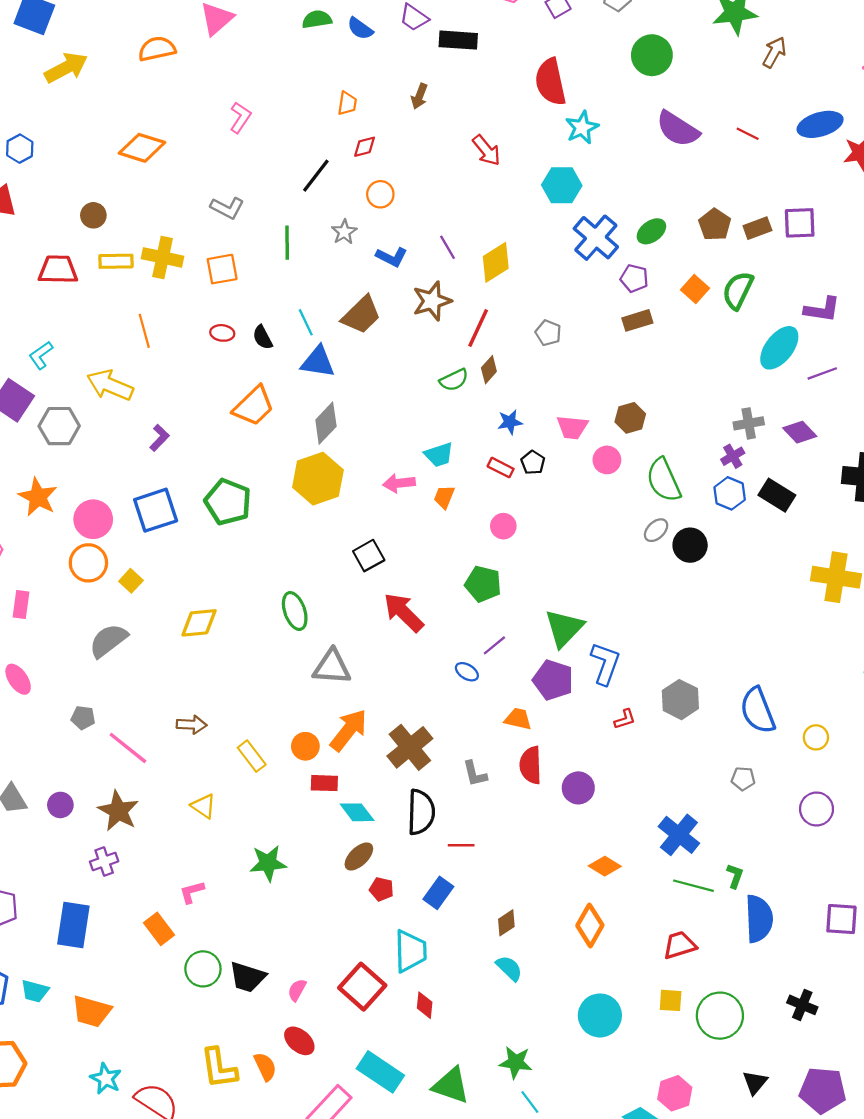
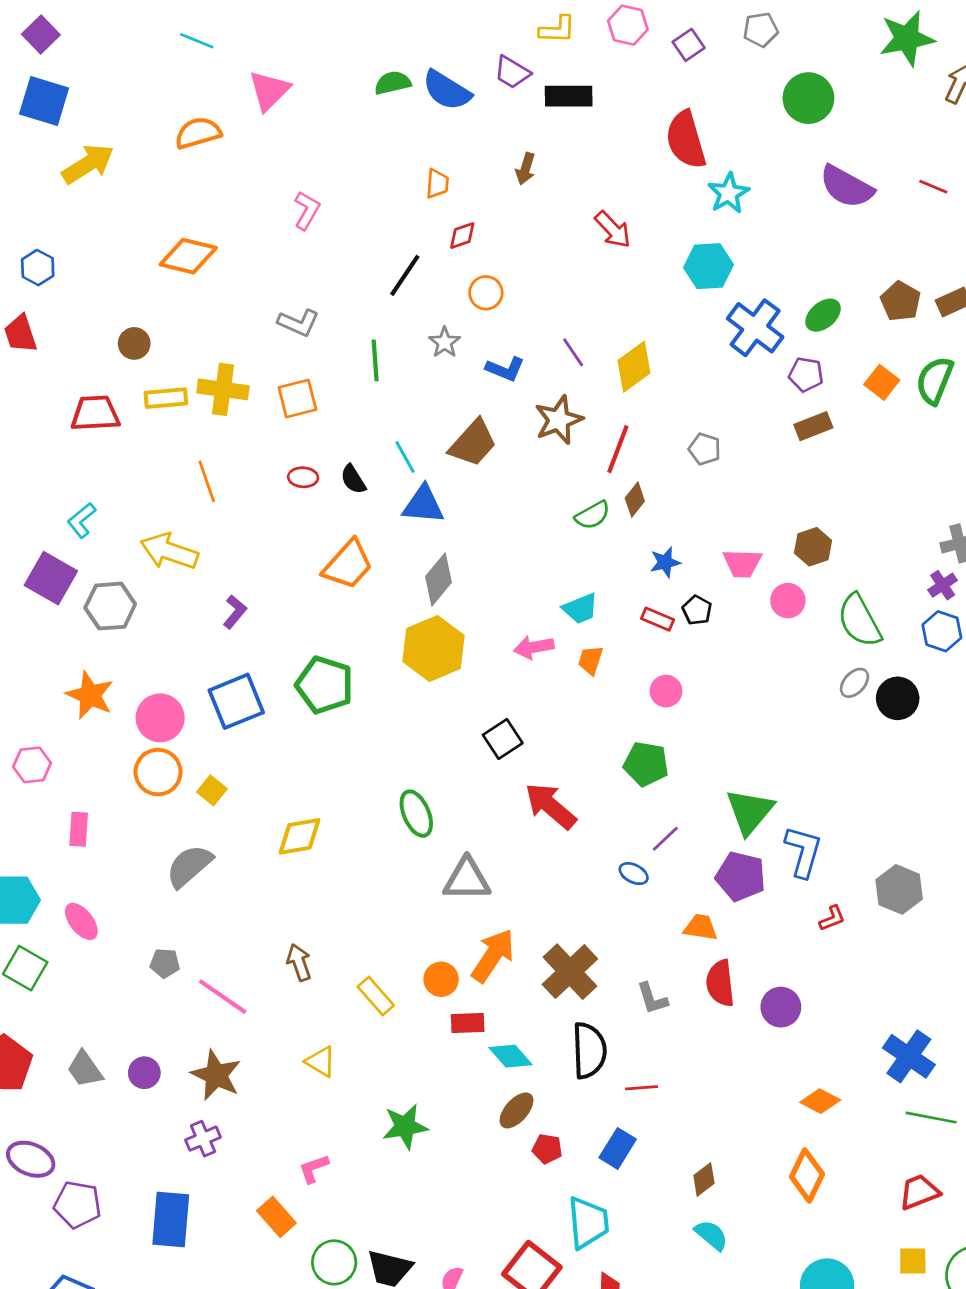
blue semicircle: (360, 28) -> (447, 90), size x1.5
brown arrow: (192, 725) -> (299, 962), turned -108

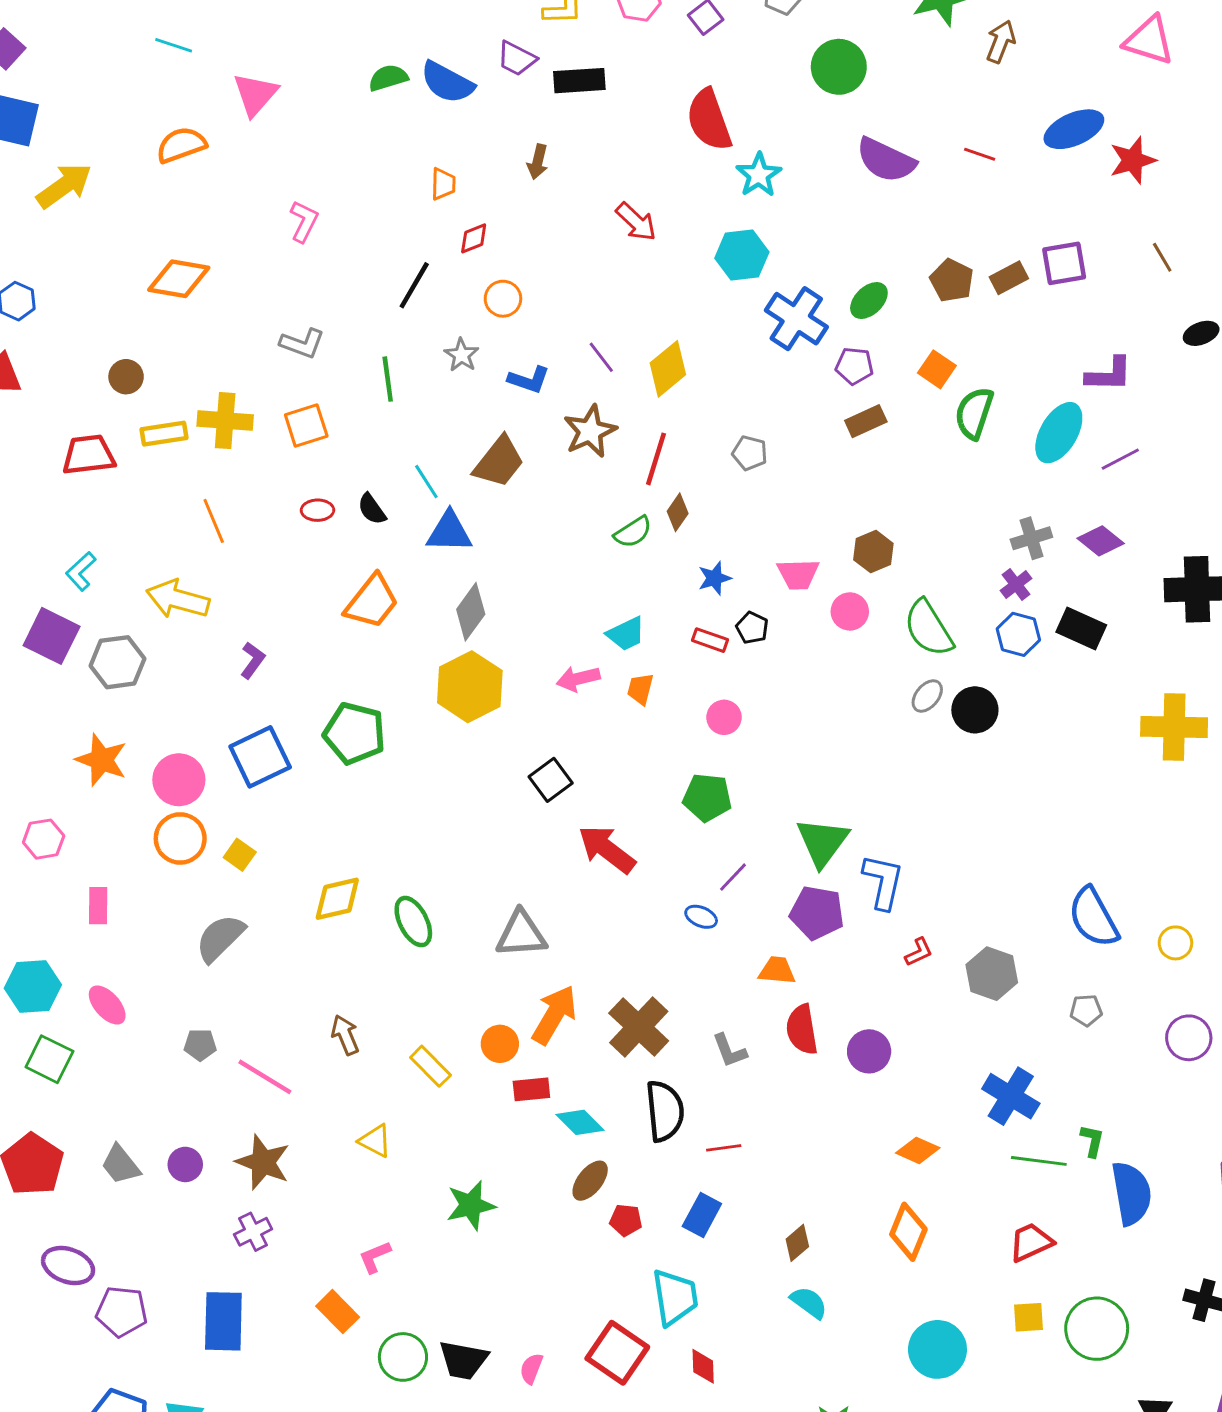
green semicircle: (935, 380) -> (974, 413), moved
green ellipse: (416, 814) -> (413, 922), moved
gray hexagon: (899, 889) -> (992, 974), moved

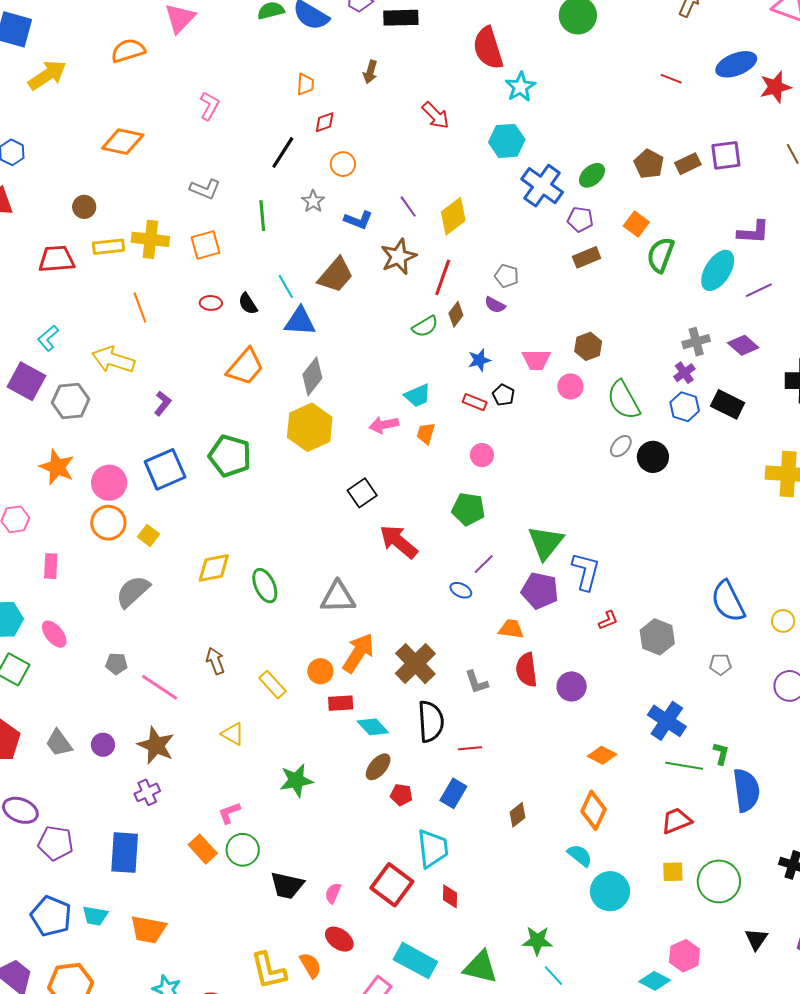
purple semicircle: (886, 160) -> (495, 305), moved, size x0.5
cyan semicircle: (809, 1303) -> (580, 855), moved
green circle: (403, 1357) -> (243, 850), moved

